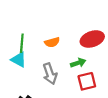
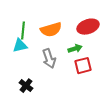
orange semicircle: (52, 42) -> (51, 30), size x1.5
cyan triangle: (19, 60) -> (20, 46), turned -42

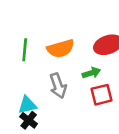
cyan triangle: (20, 46) -> (27, 105), moved

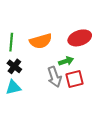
gray arrow: (58, 86) -> (54, 77), moved
black cross: (29, 120) -> (14, 66), moved

